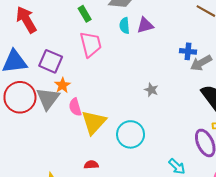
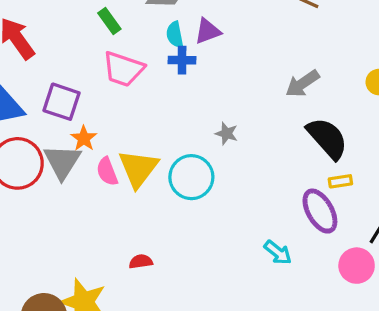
pink trapezoid: (91, 44) -> (123, 69), turned 128
blue cross: (188, 51) -> (182, 60), moved
yellow triangle: (94, 122) -> (138, 168), moved
cyan circle: (131, 134) -> (191, 177), moved

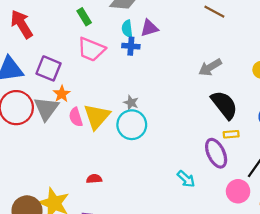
gray star: (226, 133) -> (131, 103), moved

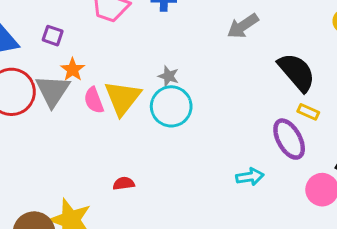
gray arrow: (210, 67) -> (243, 26), moved
purple square: (49, 68) -> (53, 36), size x0.6
yellow rectangle: (231, 134) -> (308, 112), turned 32
cyan arrow: (186, 179) -> (250, 177), turned -48

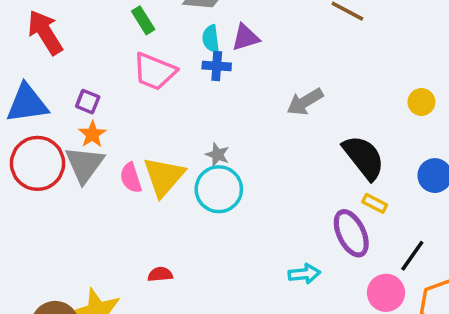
orange star: (73, 70) -> (92, 134), moved

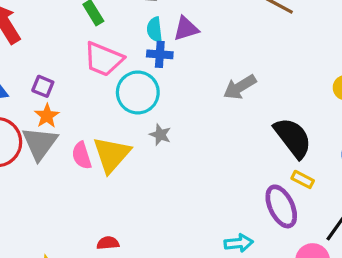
cyan circle: (219, 189) -> (138, 92), moved

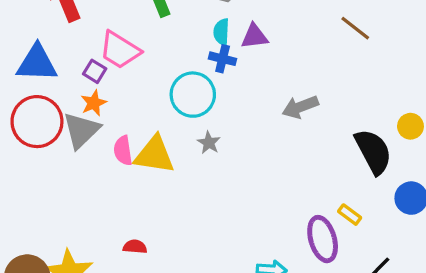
pink trapezoid: (103, 59) -> (120, 50), moved
black semicircle: (293, 138) -> (373, 151), moved
yellow triangle: (112, 155) -> (154, 155), turned 48

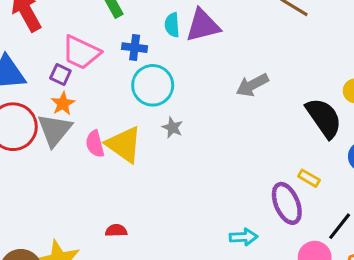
purple triangle: (254, 36) -> (203, 25), size x1.4
blue cross: (223, 59) -> (135, 48), moved
yellow triangle: (154, 155) -> (124, 144), turned 33

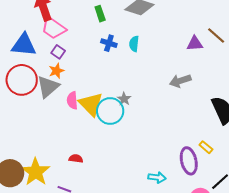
cyan semicircle: (172, 25) -> (134, 44), moved
purple triangle: (203, 25) -> (195, 44), moved, size x0.7
pink trapezoid: (81, 52) -> (54, 28), moved
cyan circle: (153, 85) -> (110, 111), moved

